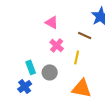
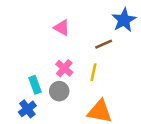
brown line: (85, 35) -> (104, 44), turned -48
pink cross: (57, 45) -> (64, 68), moved

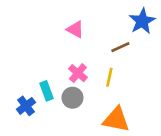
blue cross: (27, 109) -> (26, 106), moved

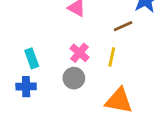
cyan rectangle: (46, 91) -> (32, 58), moved
blue cross: (26, 106) -> (26, 87), turned 36

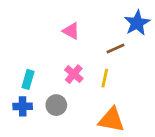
cyan rectangle: (32, 58) -> (28, 79), turned 36
gray circle: (74, 78) -> (56, 105), moved

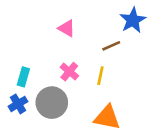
gray circle: (56, 105) -> (52, 103), size x1.5
blue cross: (23, 106) -> (18, 104), turned -30

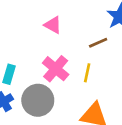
pink cross: (69, 72) -> (56, 69), size x1.4

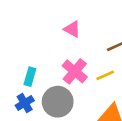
yellow line: (87, 73) -> (105, 75), turned 54

